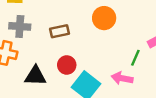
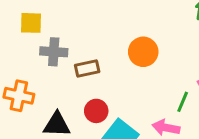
gray cross: (20, 26) -> (54, 52), moved

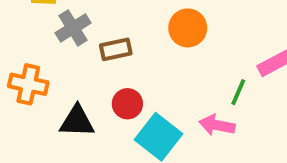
gray cross: (54, 52) -> (73, 28), turned -36

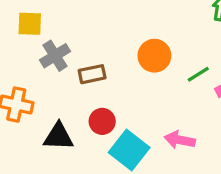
green line: (238, 92) -> (198, 74), moved, turned 35

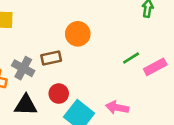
gray cross: (55, 56) -> (23, 68), moved, turned -30
orange circle: (154, 56) -> (78, 34), moved

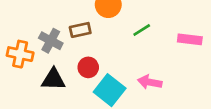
green line: (131, 58) -> (142, 30), moved
pink rectangle: (155, 67) -> (190, 39), turned 35

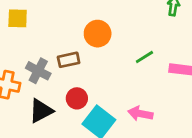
green line: (142, 30) -> (144, 57), moved
black triangle: (53, 79) -> (41, 111), turned -30

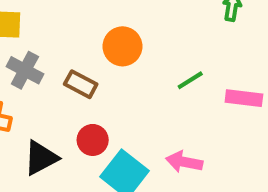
brown rectangle: (69, 60) -> (81, 84), turned 40
gray cross: (38, 71) -> (25, 70), moved

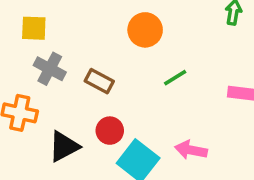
orange circle: (122, 46) -> (145, 30), moved
green line: (190, 80) -> (175, 78), moved

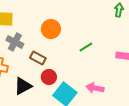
orange circle: (145, 30) -> (51, 29), moved
brown rectangle: (99, 81) -> (38, 58), moved

